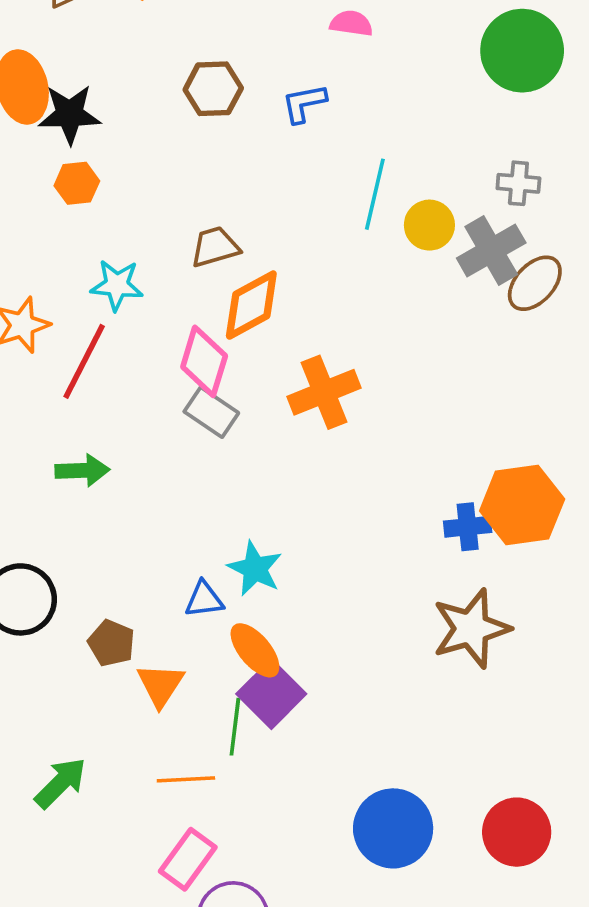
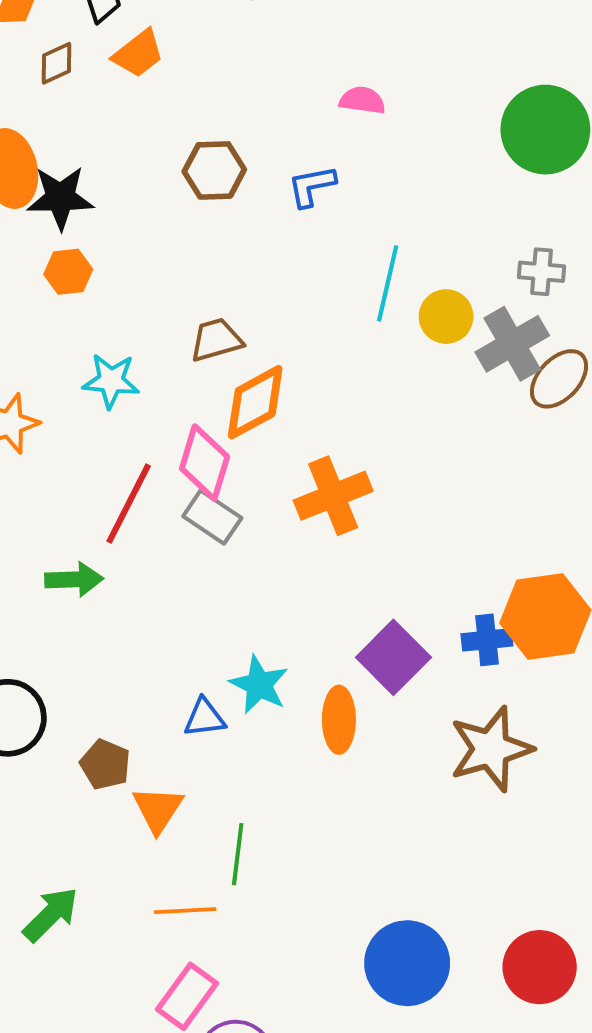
red line: (84, 361) -> (129, 504), moved
orange ellipse: (255, 650) -> (339, 720), moved, turned 40
purple square: (271, 694) -> (393, 657), moved

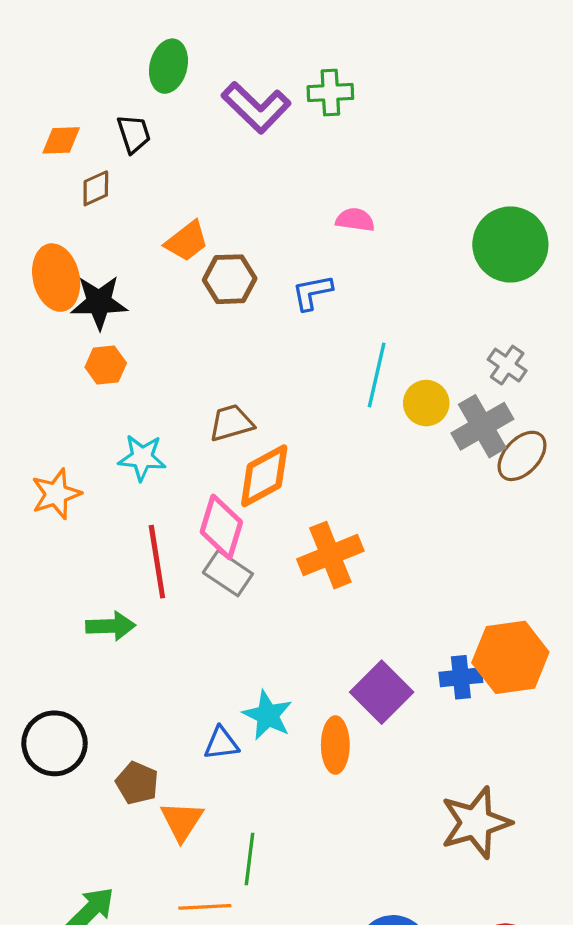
orange trapezoid: (138, 54) -> (187, 241), moved
gray cross: (542, 272) -> (507, 365), turned 30
red line: (129, 504) -> (157, 562), turned -36
brown star: (491, 749) -> (476, 823), moved

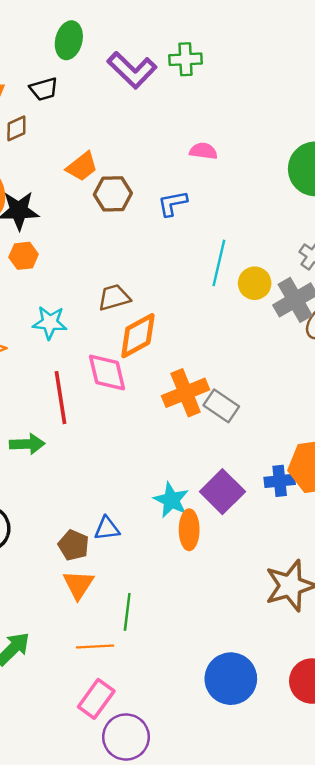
black trapezoid: (134, 134) -> (44, 89), turned 92
pink diamond: (221, 527) -> (107, 373), turned -30
gray rectangle: (228, 573) -> (221, 406), moved
cyan star: (268, 715) -> (171, 500), moved
brown pentagon: (137, 783) -> (74, 545), moved

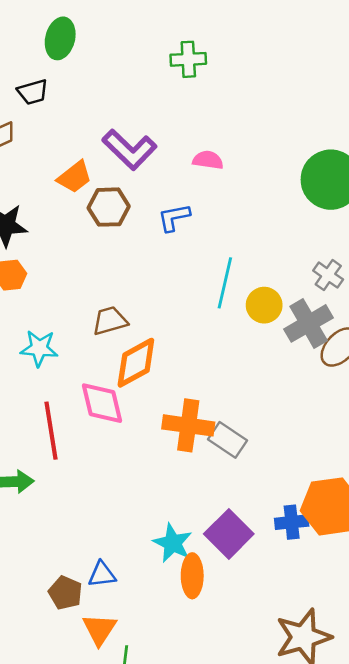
purple L-shape: (132, 70) -> (129, 150), moved
orange cross: (186, 393) -> (188, 425), turned 30
orange triangle: (78, 585) -> (99, 629), moved

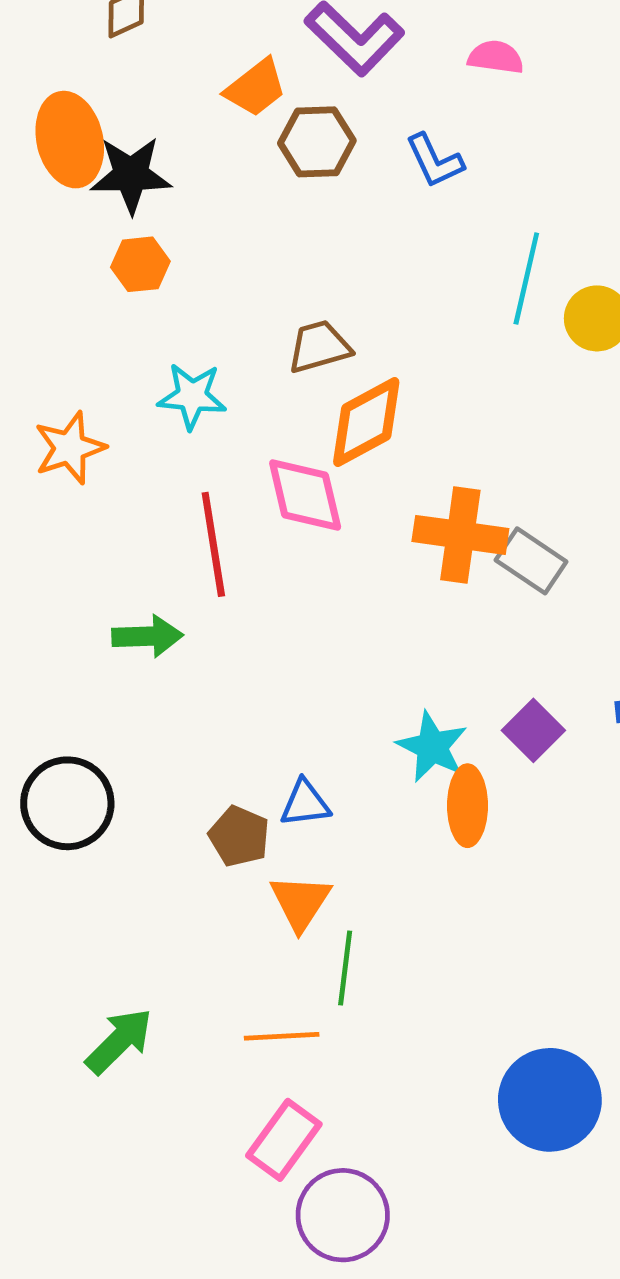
blue L-shape: (174, 218) -> (435, 161), turned -104
purple square: (229, 534) -> (533, 730), size x0.7

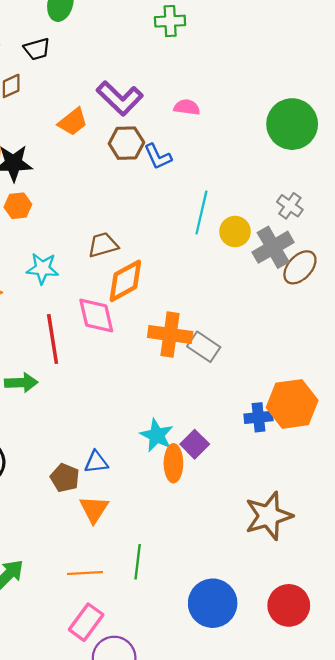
brown hexagon: (317, 142) -> (126, 143), moved
purple square: (533, 730) -> (195, 444), moved
green line: (345, 968) -> (138, 562), moved

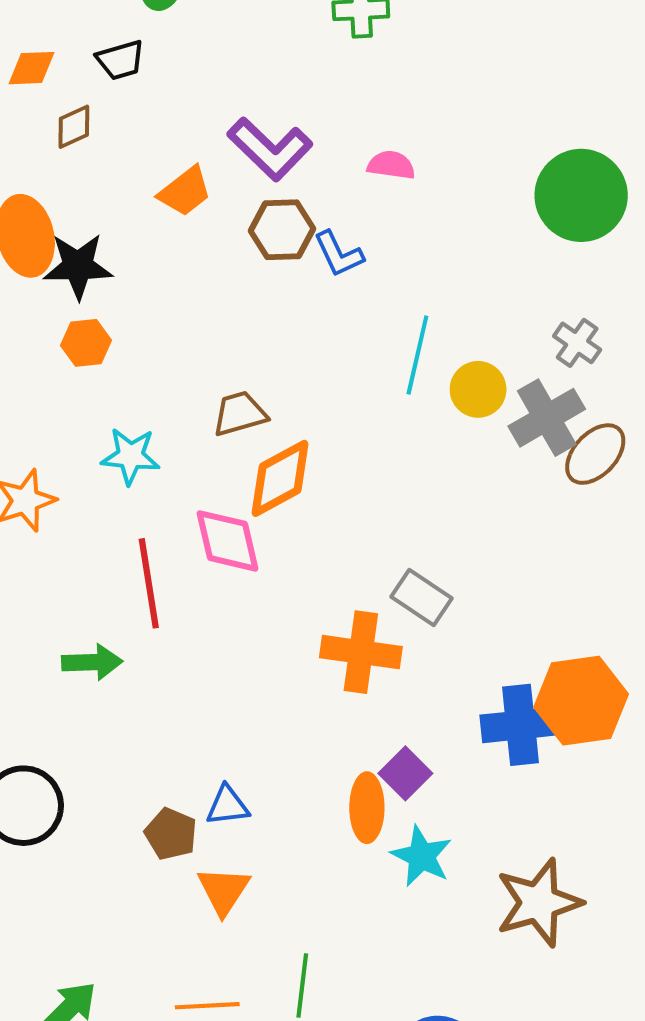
orange cross: (170, 335) -> (361, 652), moved
blue cross: (259, 417) -> (520, 725), size x1.5
cyan star: (157, 435) -> (421, 856), moved

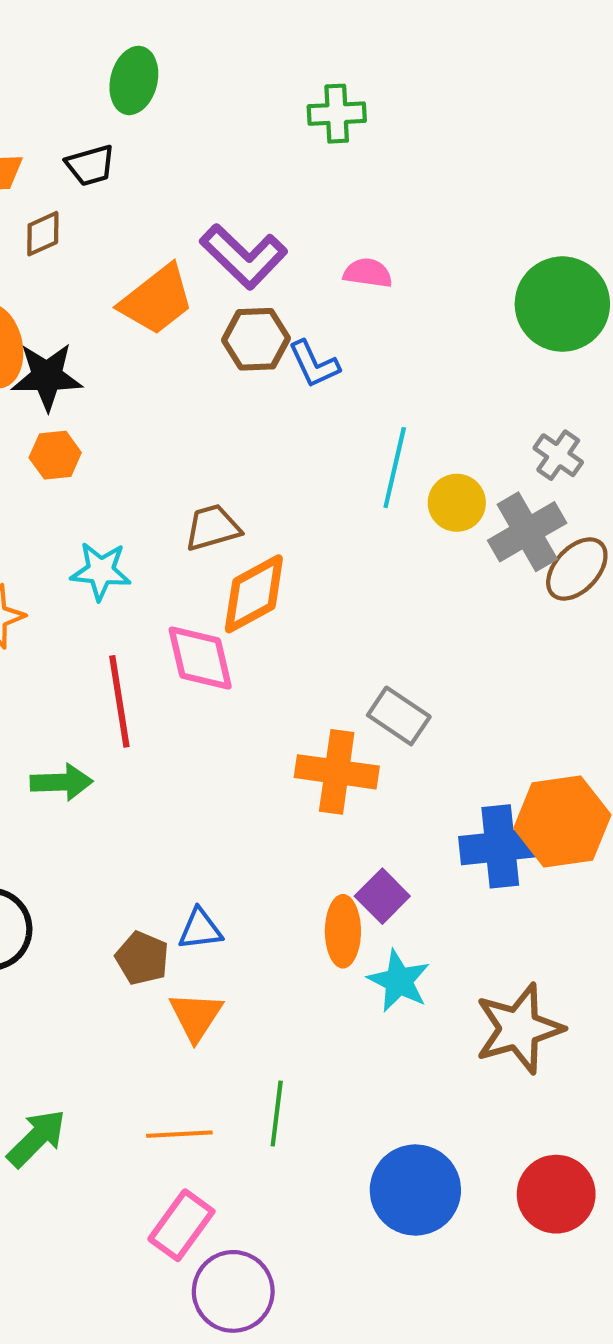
orange trapezoid: (185, 191) -> (157, 300), size x1.4

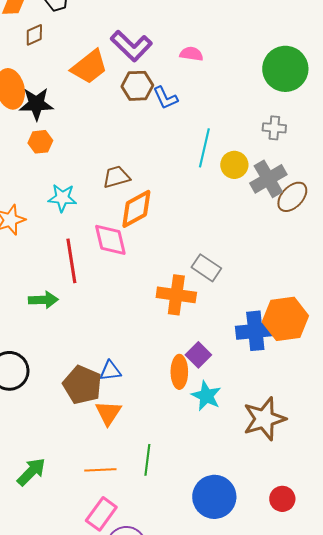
gray cross: (558, 455) -> (274, 128), moved, turned -30
brown pentagon: (142, 958) -> (82, 385), size x1.5
red circle: (556, 1194) -> (282, 499), size x0.7

